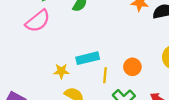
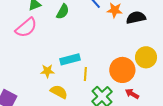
orange circle: (132, 67) -> (122, 70), moved, size x1.6

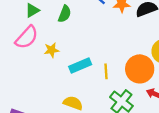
yellow star: (47, 71) -> (52, 50), moved
yellow line: (85, 74) -> (106, 71), moved

